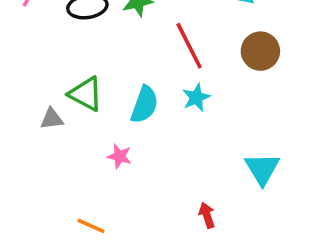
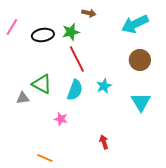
red line: (189, 46) -> (77, 59), moved
cyan triangle: (262, 169) -> (141, 102), moved
red arrow: (207, 215) -> (104, 142), moved

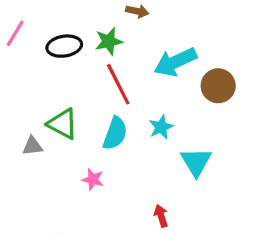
cyan arrow: (135, 24) -> (175, 62), moved
cyan triangle: (141, 102) -> (196, 162), moved

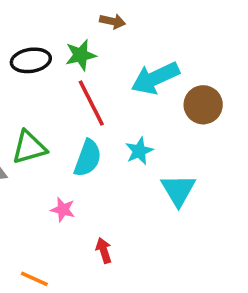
green triangle: (63, 124) -> (29, 147), turned -44
red arrow: (161, 216) -> (104, 250), moved

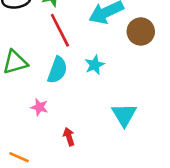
cyan triangle: (178, 190) -> (124, 115), moved

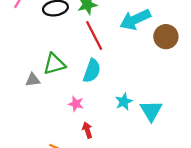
cyan star: (95, 65) -> (124, 102), moved
red arrow: (69, 137) -> (87, 130), moved

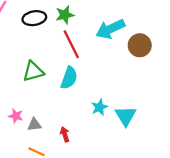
gray triangle: (33, 80) -> (34, 125), moved
pink star: (76, 104) -> (16, 116), moved

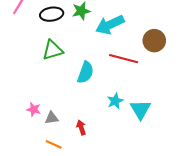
cyan arrow: (110, 29) -> (110, 25), moved
red line: (71, 44) -> (124, 59), moved, turned -48
green triangle: (33, 71) -> (53, 50), moved

